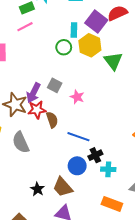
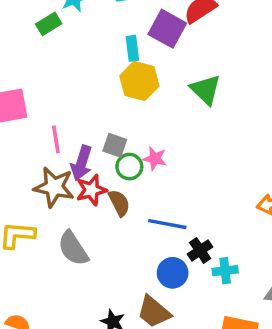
pink line: (25, 27) -> (56, 139), moved, turned -63
yellow hexagon: (90, 45) -> (139, 81), moved
green circle: (64, 47) -> (129, 167), moved

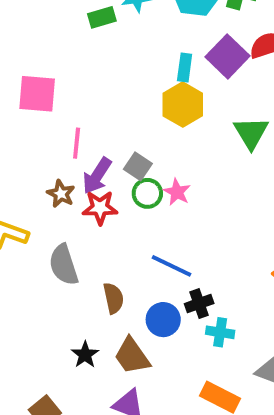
brown star: (54, 187) -> (61, 194), size x0.6
brown semicircle: (119, 203) -> (113, 298), moved

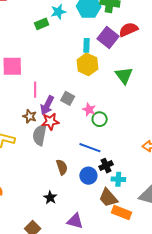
green circle: (147, 193) -> (100, 119), moved
gray semicircle: (64, 265) -> (40, 135), moved, turned 35
brown trapezoid: (132, 356) -> (108, 198), moved

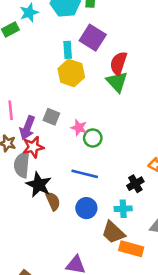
red semicircle: (128, 30) -> (118, 63), moved, turned -42
black cross: (106, 166) -> (135, 184), moved
black star: (50, 198) -> (39, 185), moved, size x1.5

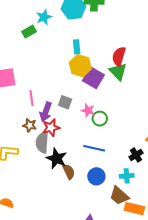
purple square: (93, 38) -> (93, 78), moved

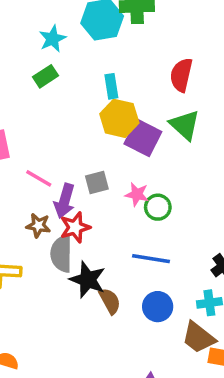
green rectangle: (29, 32) -> (45, 76), moved
red semicircle: (119, 56) -> (181, 75), moved
pink line: (31, 98) -> (39, 178), turned -49
gray square: (65, 102) -> (97, 182), turned -32

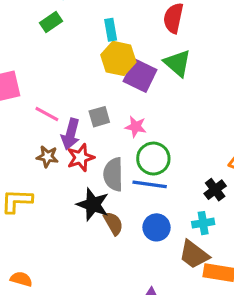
green circle: (158, 207) -> (153, 159), moved, size x1.4
gray semicircle: (61, 254) -> (113, 174), moved

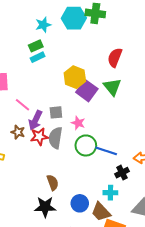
cyan rectangle: (111, 30) -> (38, 57), moved, turned 64
gray semicircle: (113, 174) -> (55, 138), moved
blue line: (150, 184) -> (106, 151), moved
black star: (93, 204) -> (45, 207), moved, turned -30
blue circle: (157, 227) -> (80, 203), moved

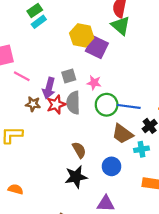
green triangle: (112, 87) -> (121, 26), moved
pink line: (22, 105) -> (22, 76), moved
brown trapezoid: (101, 212) -> (122, 134), moved

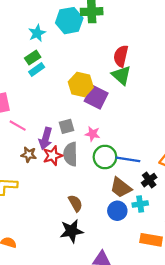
blue circle: (112, 166) -> (117, 211), moved

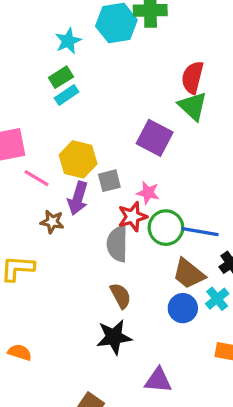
yellow hexagon: (81, 85) -> (78, 159), moved
gray semicircle: (71, 154) -> (117, 244), moved
red star: (53, 156) -> (132, 217), moved
cyan cross: (140, 204) -> (217, 299), turned -32

